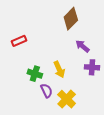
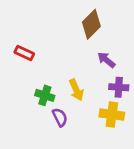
red rectangle: (19, 41) -> (24, 53), turned 48
yellow cross: (67, 99) -> (112, 115), moved, turned -36

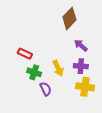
red rectangle: (24, 53) -> (25, 54), moved
purple cross: (119, 87) -> (81, 66), moved

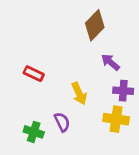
purple cross: (81, 66) -> (123, 91), moved
green cross: (34, 72) -> (34, 132), moved

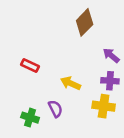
purple arrow: (110, 62) -> (111, 55), moved
yellow arrow: (79, 94) -> (71, 83), turned 138

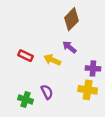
purple arrow: (111, 55) -> (69, 47), moved
yellow arrow: (71, 83) -> (52, 60), moved

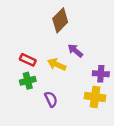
brown diamond: (72, 19) -> (60, 20), moved
green cross: (25, 99) -> (28, 81), moved, turned -32

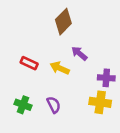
green cross: (28, 81) -> (23, 105), moved, turned 35

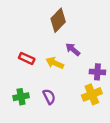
yellow cross: (100, 102) -> (92, 94), turned -30
green cross: (23, 105) -> (21, 97), turned -32

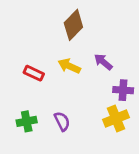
purple arrow: (73, 49) -> (103, 62), moved
yellow arrow: (55, 63) -> (69, 66), moved

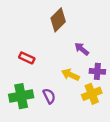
yellow arrow: (69, 66) -> (70, 75), moved
green cross: (27, 121) -> (21, 96), size x1.5

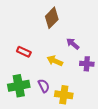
yellow arrow: (70, 75) -> (55, 61), moved
yellow cross: (92, 94) -> (64, 95), moved, turned 30

